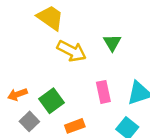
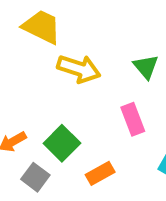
green triangle: (112, 43) -> (146, 67), moved

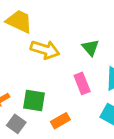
green square: (62, 143) -> (34, 101), turned -35

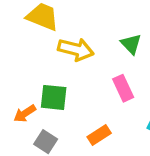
green square: (34, 101) -> (54, 97), moved

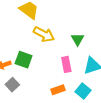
orange rectangle: (99, 135) -> (58, 90), moved

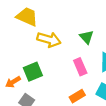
green square: (24, 60) -> (33, 72), turned -30

